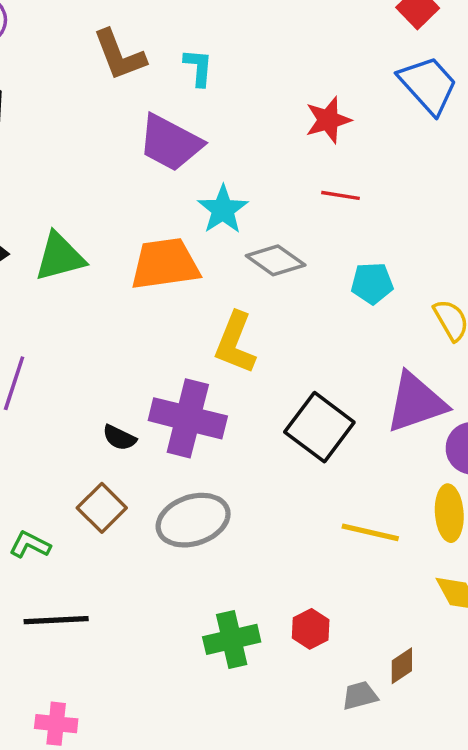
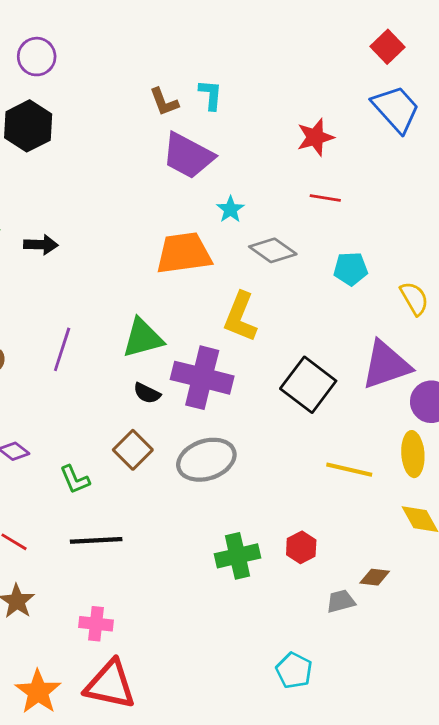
brown L-shape: (119, 55) -> (164, 102), moved, size x0.7
cyan star: (223, 210) -> (230, 209), size x0.7
green triangle: (60, 257) -> (143, 338), moved
green L-shape: (30, 545) -> (75, 480), turned -140
brown diamond: (402, 666) -> (375, 577), turned 40

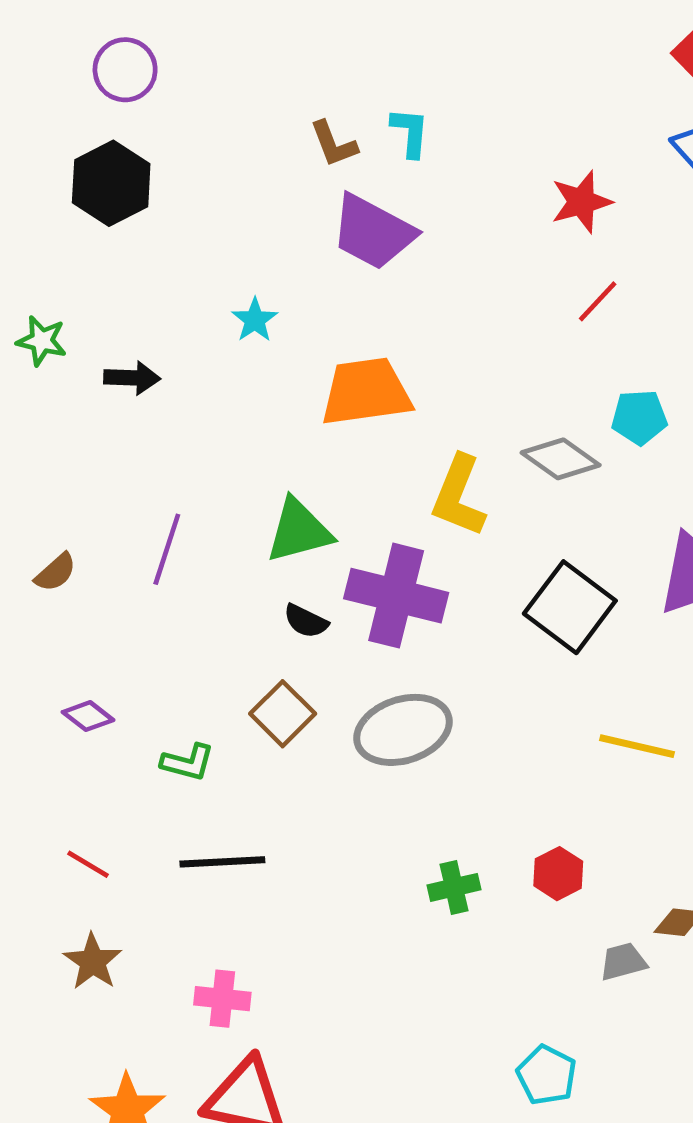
red line: (325, 198) -> (598, 301), turned -56
cyan star: (230, 209) -> (255, 320), moved
gray diamond: (273, 250) -> (561, 459), moved
green L-shape: (75, 480) -> (188, 762), turned -52
green cross: (237, 556) -> (454, 887), size x0.7

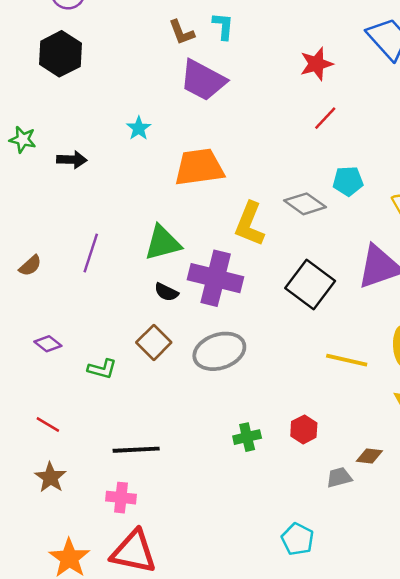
black line: (222, 862) -> (136, 450), moved

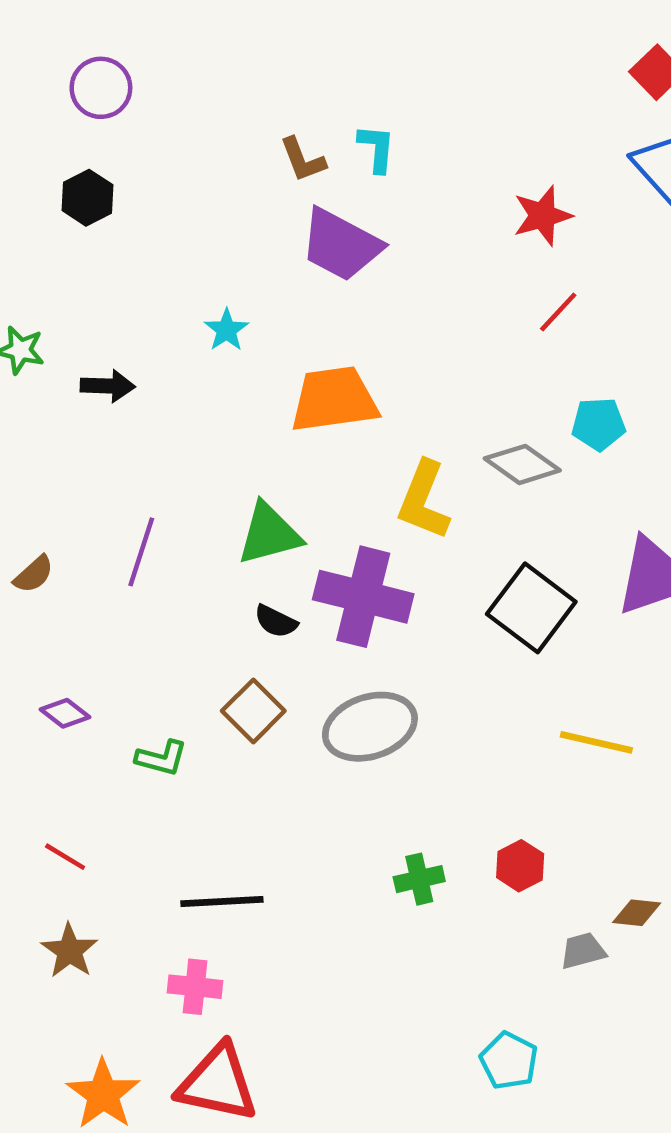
black hexagon: (60, 54) -> (87, 198), size x0.7

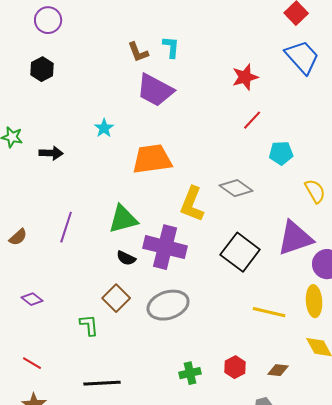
cyan pentagon: (599, 424) -> (281, 153), moved
green L-shape: (161, 758) -> (89, 325), moved, turned -110
brown diamond: (637, 913) -> (278, 370), moved

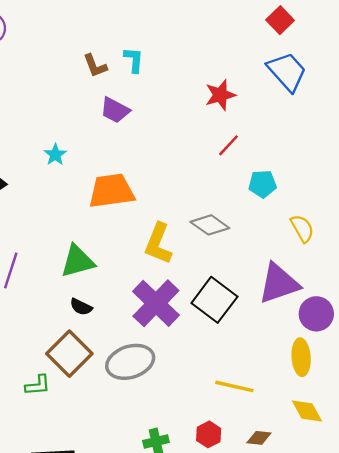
purple trapezoid: (155, 90) -> (115, 110), size x0.7
purple cross: (165, 247) -> (156, 303), moved, turned 30
brown square: (116, 298) -> (69, 354), size x1.4
yellow line: (269, 312) -> (234, 386), moved
green L-shape: (89, 325) -> (38, 385), turned 90

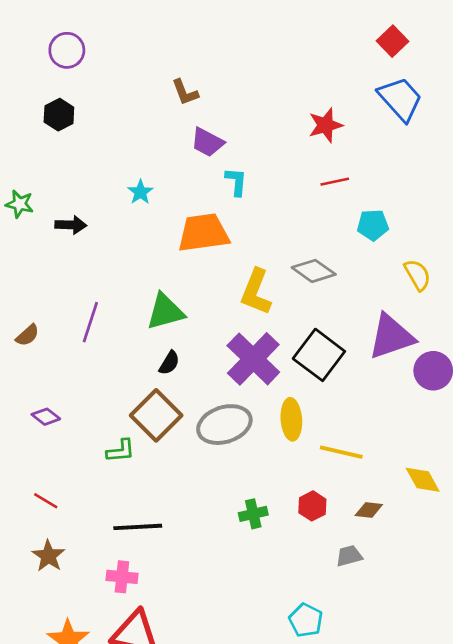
cyan L-shape: (134, 60) -> (236, 182), moved
red line: (229, 145) -> (335, 182), turned 35
black semicircle: (81, 307) -> (169, 363), turned -85
yellow ellipse: (301, 357) -> (291, 419), moved

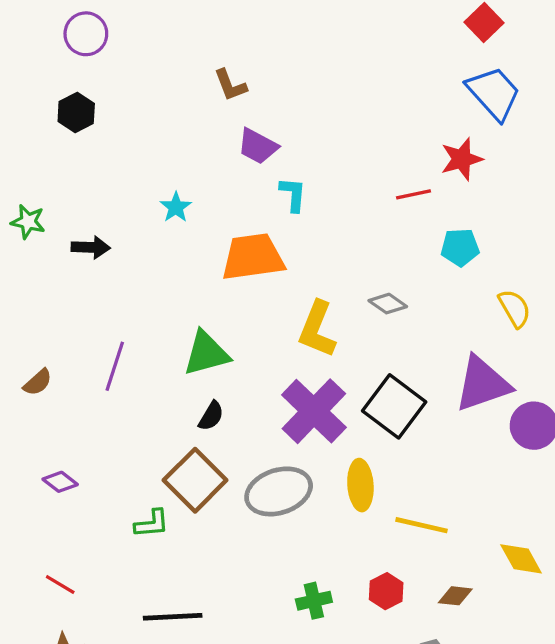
red star: (326, 125) -> (462, 159), moved
gray diamond: (314, 271) -> (388, 304), size x0.7

